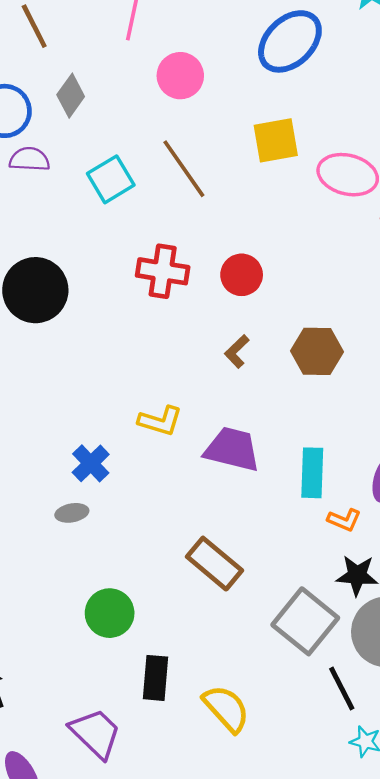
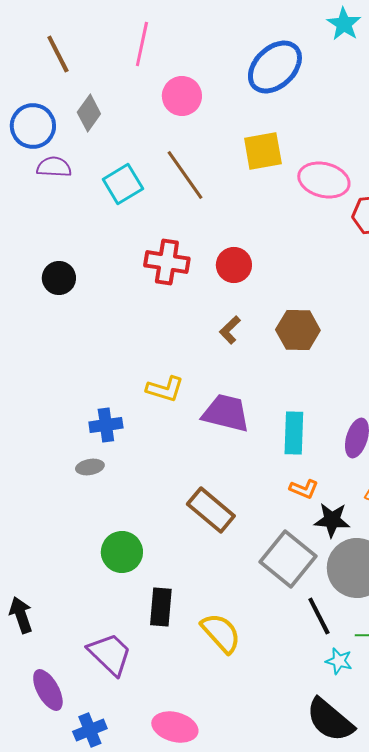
black circle: (35, 290) -> (59, 278), size x0.6
blue cross: (91, 463) -> (106, 425), turned 36
orange L-shape: (344, 520) -> (304, 489), moved

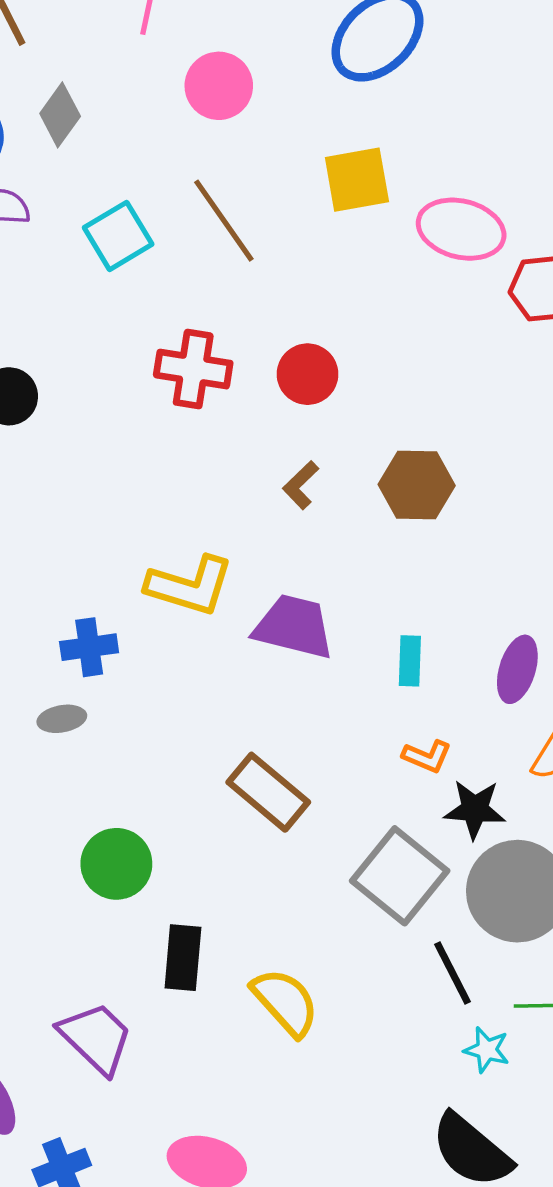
yellow L-shape: (165, 389) -> (190, 586), size x1.4
cyan rectangle: (294, 433) -> (410, 661), size x0.7

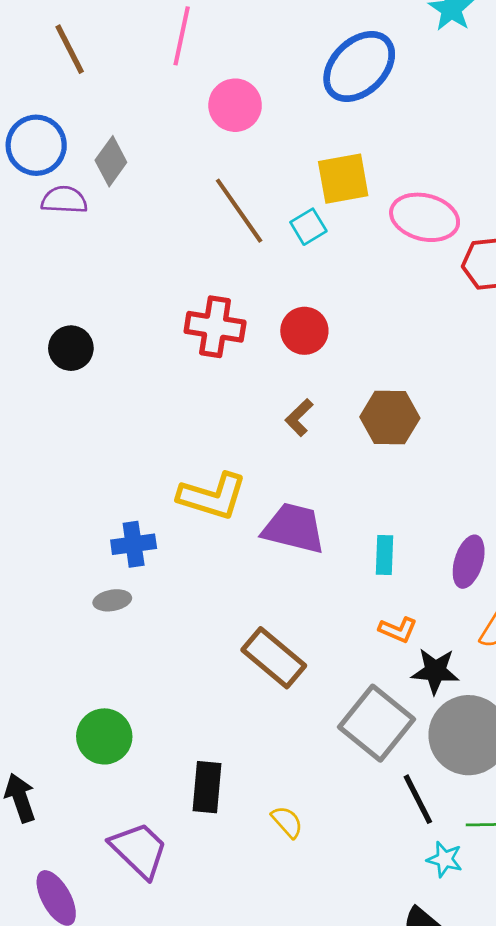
gray diamond: (60, 115) -> (111, 161), moved
cyan square: (118, 236) -> (308, 227), moved, size x0.7
green circle: (116, 864) -> (104, 736), moved
yellow semicircle: (285, 1002) -> (287, 822), size x0.6

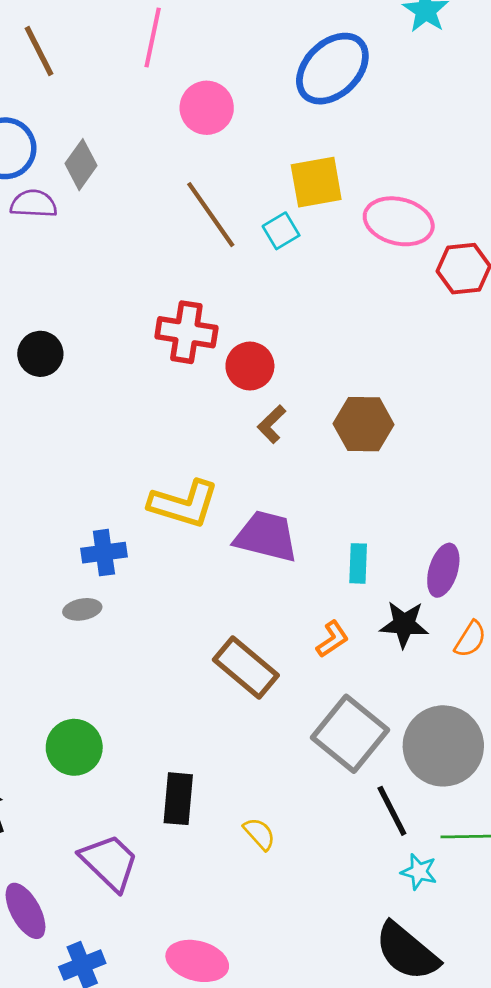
red circle: (304, 331) -> (250, 366), moved
orange L-shape: (398, 630) -> (332, 639), moved, turned -57
black star: (435, 671) -> (404, 624), moved

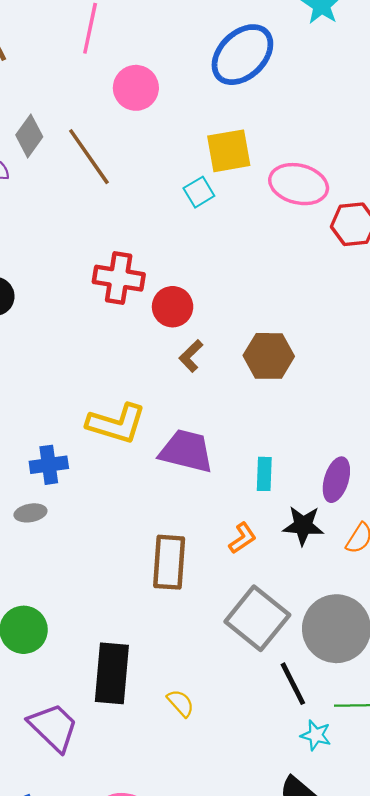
brown line: (211, 215) -> (89, 157), moved
brown rectangle: (246, 668) -> (169, 562), turned 54
black rectangle: (178, 799) -> (112, 673), size x1.4

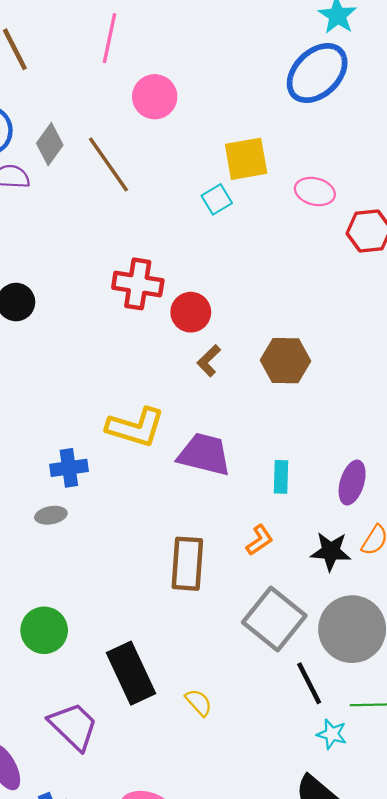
blue ellipse: (242, 55) -> (317, 73), moved
pink ellipse: (299, 184) -> (315, 191), size x0.7
black star: (303, 526) -> (331, 551), moved
black rectangle: (112, 673) -> (131, 673), turned -30

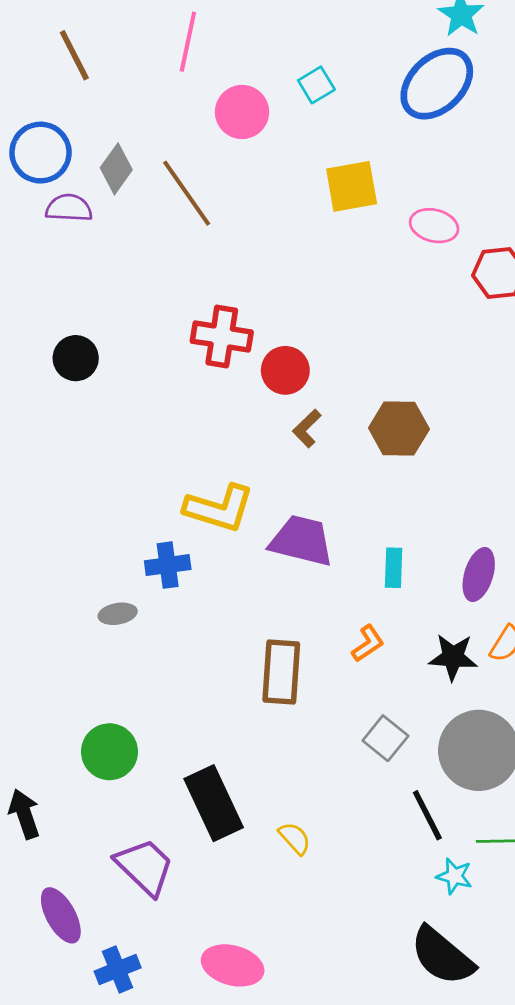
cyan square: (217, 199) -> (316, 85), moved
blue cross: (69, 468) -> (168, 565), moved
gray square: (274, 619) -> (385, 738), size x0.6

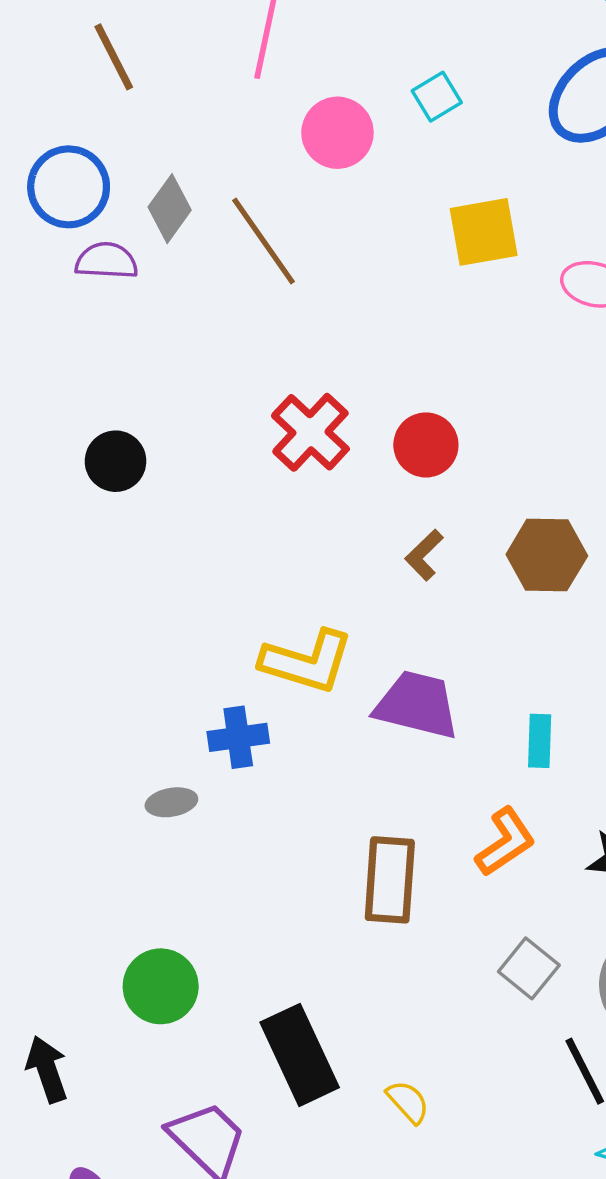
red cross: (222, 337) -> (310, 432), turned 34
red circle: (285, 370) -> (426, 445), moved
orange L-shape: (368, 644) -> (505, 842), size x1.4

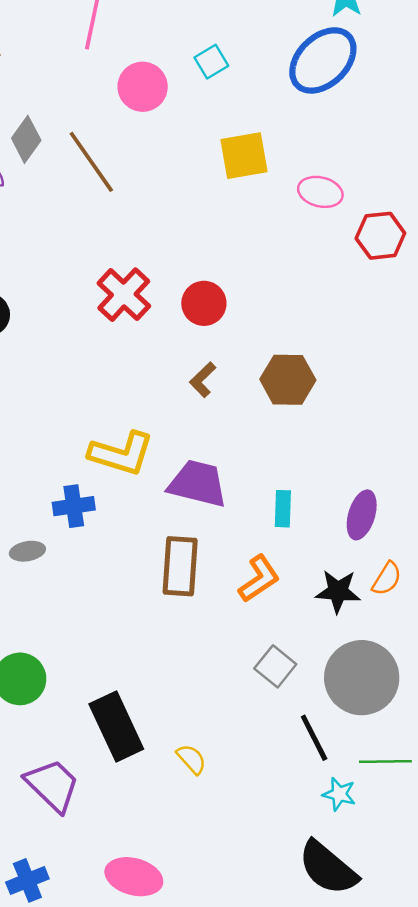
brown rectangle: (390, 880) -> (180, 566), moved

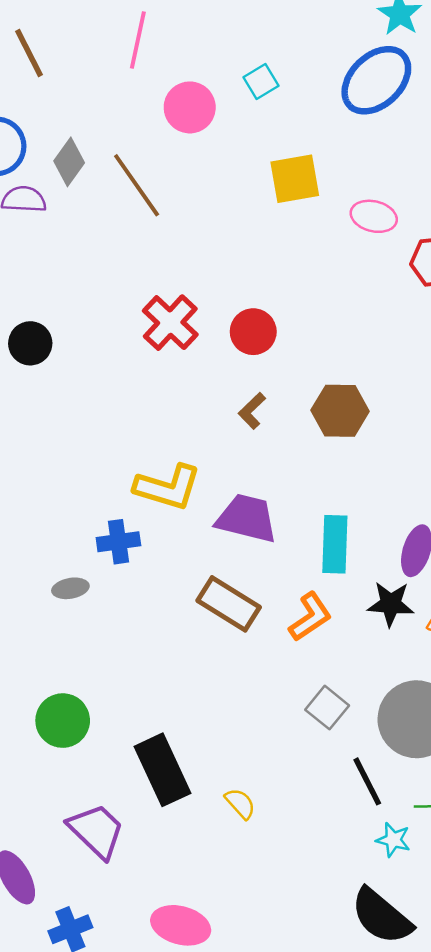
cyan rectangle: (283, 509) -> (335, 544), size x1.5
brown rectangle: (180, 566) -> (229, 604), turned -62
black star: (338, 591) -> (391, 604), moved

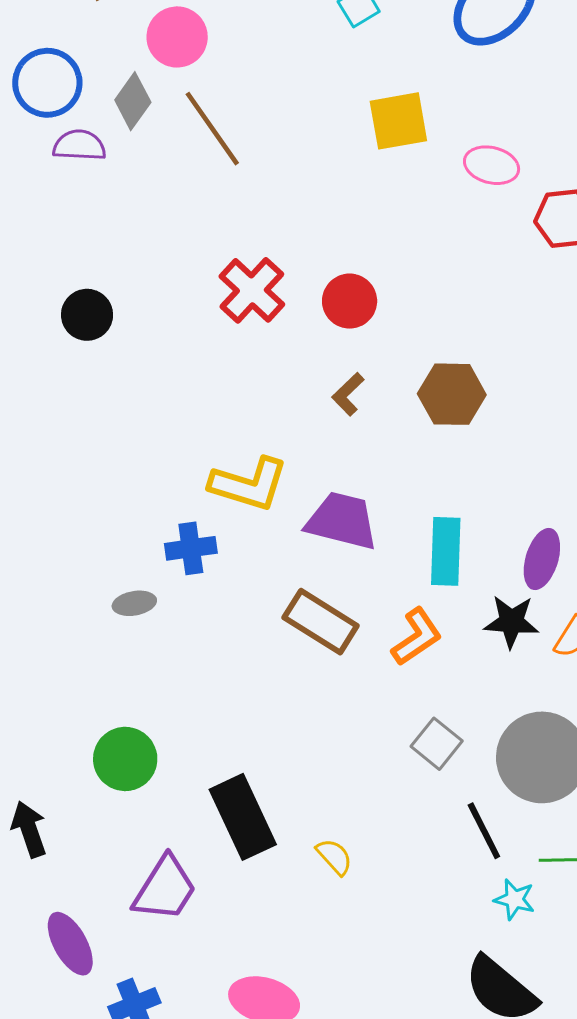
pink circle: (190, 107) -> (177, 37), moved
purple trapezoid: (96, 831) -> (165, 889), turned 78

